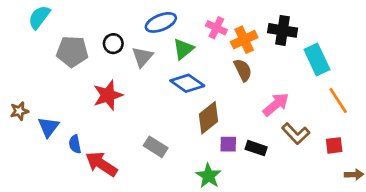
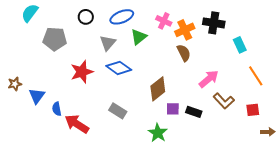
black circle: (113, 44) -> (86, 17), moved
cyan rectangle: (317, 59) -> (240, 45), size x0.7
blue diamond: (187, 83) -> (119, 68), moved

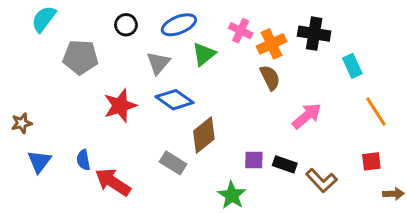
brown diamond: (158, 89) -> (204, 135), moved
blue triangle: (37, 96) -> (39, 161), moved
brown L-shape: (224, 101) -> (321, 181), moved

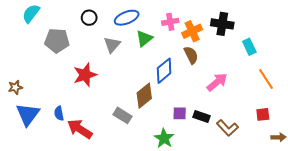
pink cross: (241, 31) -> (170, 22), turned -35
blue diamond: (174, 100) -> (164, 71), moved, turned -75
blue triangle: (39, 161) -> (28, 114), size x1.4

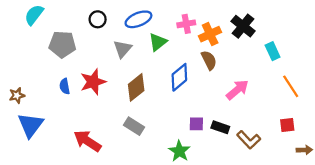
black cross: (222, 24) -> (243, 26), turned 30
brown diamond: (144, 96) -> (136, 87), moved
blue semicircle: (59, 113) -> (65, 86), moved

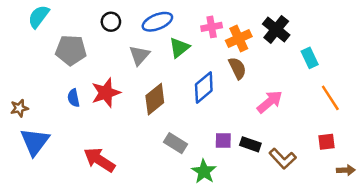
gray rectangle: (134, 126) -> (175, 143), moved

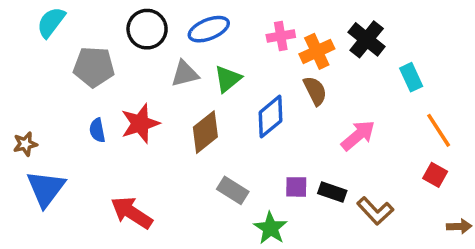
black circle: (111, 22) -> (147, 29), size x1.5
green triangle: (179, 48) -> (228, 79), moved
gray triangle: (139, 55) -> (185, 74), turned 35
red square: (326, 142) -> (435, 175), moved, turned 36

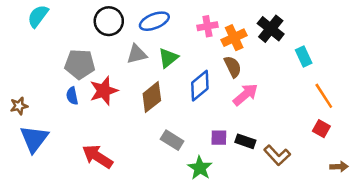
gray pentagon: (94, 67) -> (80, 64), moved
pink arrow: (358, 135) -> (245, 95), moved

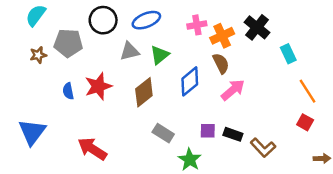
gray pentagon: (80, 64) -> (68, 43), moved
brown star: (19, 106) -> (38, 55), moved

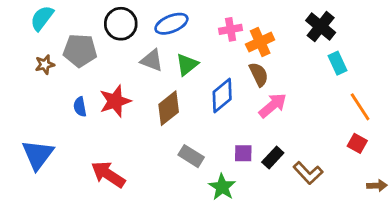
black cross: (257, 27) -> (321, 27), moved
gray triangle: (130, 51) -> (152, 60), turned 35
black rectangle: (233, 134) -> (273, 157), turned -66

